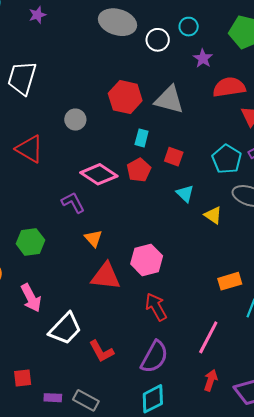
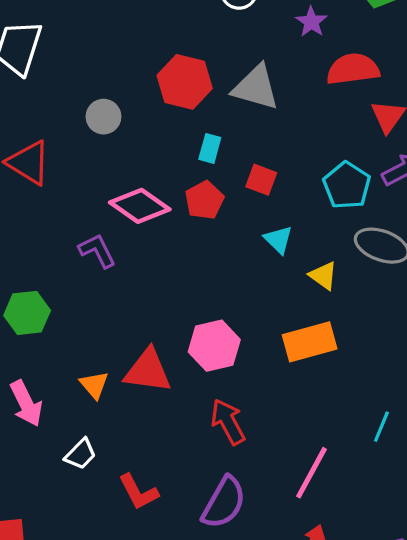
orange triangle: (93, 238) -> (94, 385), moved
orange rectangle: (230, 281) -> (310, 342), moved, size x1.4
white trapezoid: (65, 329) -> (81, 454), size x0.6

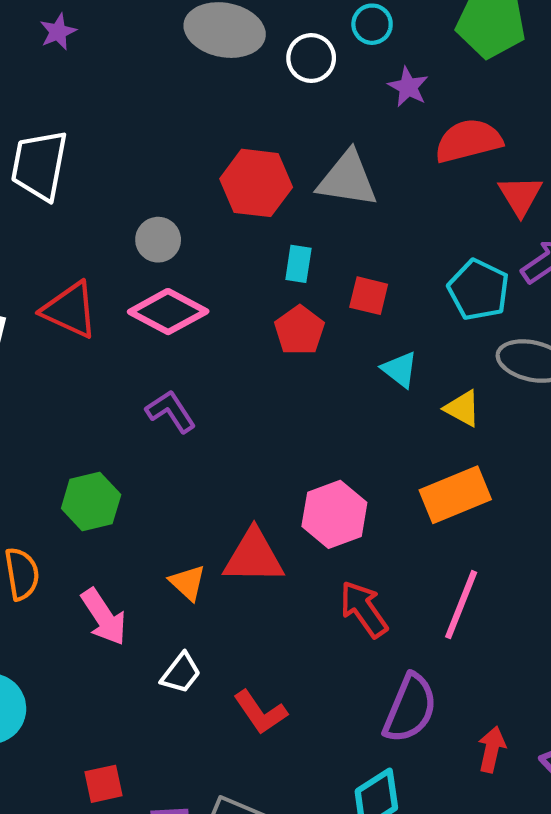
pink diamond: (140, 206) -> (168, 312), moved
pink line: (311, 473) -> (461, 605), moved
purple semicircle: (224, 503) -> (410, 708), moved

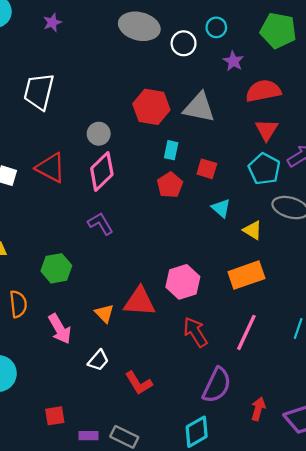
red triangle: (520, 196) -> (266, 130), moved
pink diamond: (168, 312) -> (102, 171), turned -75

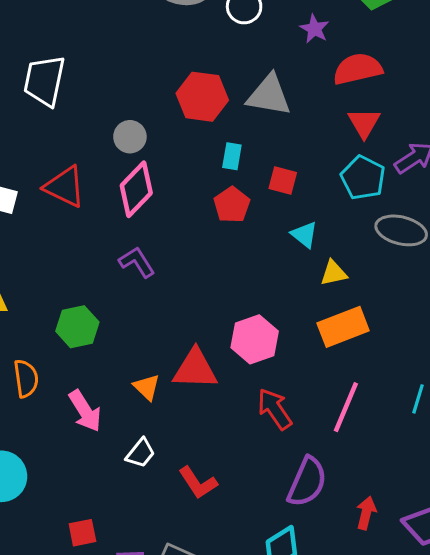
yellow triangle: (253, 230) -> (334, 273), moved, turned -42

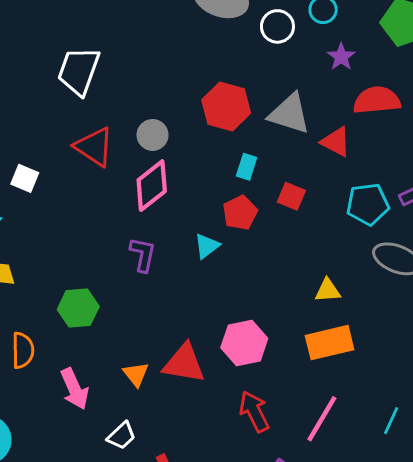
red triangle: (364, 123) -> (336, 142), moved, turned -40
cyan pentagon: (363, 178) -> (368, 204), turned 30
red triangle: (65, 187) -> (94, 147), moved
cyan triangle: (304, 235) -> (207, 246), moved, turned 36
purple L-shape: (137, 262) -> (143, 255), turned 36

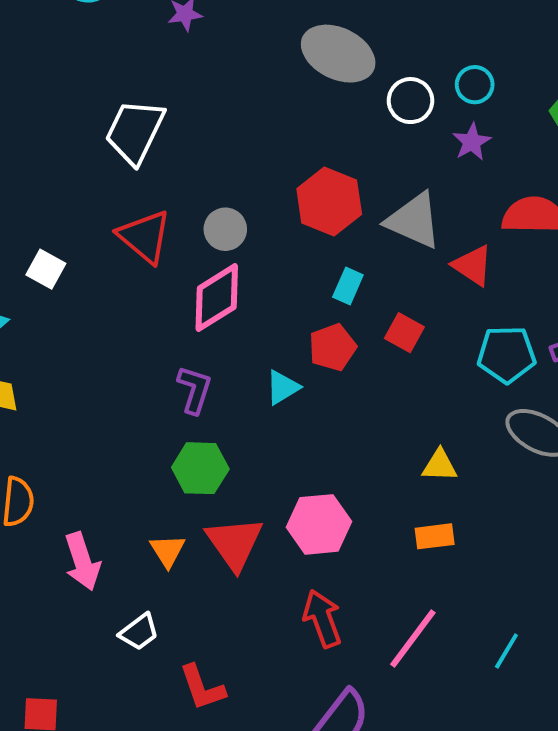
purple star: (341, 57) -> (472, 142), moved
green hexagon: (78, 308) -> (200, 468), moved
orange rectangle: (330, 343) -> (435, 536), size x0.6
red triangle: (184, 363) -> (234, 543), turned 39

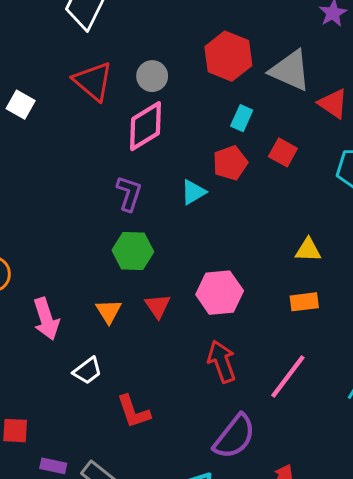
red triangle: (234, 543) -> (158, 306), size x0.6

